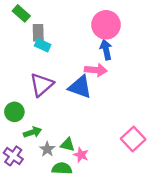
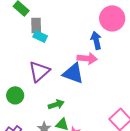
pink circle: (106, 25) -> (112, 18), moved
green arrow: (33, 132) -> (56, 104), moved

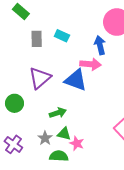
gray rectangle: (36, 25) -> (37, 39), moved
cyan rectangle: (40, 36) -> (62, 36), moved

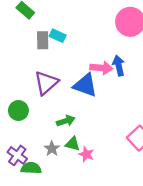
cyan rectangle: (62, 36) -> (58, 36), moved
blue arrow: (100, 45) -> (119, 66), moved
green semicircle: (59, 156) -> (31, 168), moved

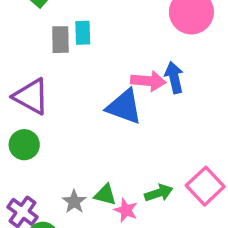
cyan rectangle: (58, 36) -> (83, 33), turned 63
purple triangle: (46, 83) -> (31, 96), moved, turned -50
green arrow: (66, 121) -> (159, 193), moved

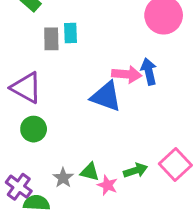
green circle: (24, 145) -> (34, 129), moved

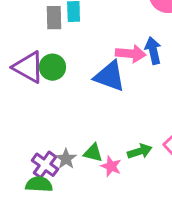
green circle: (34, 129) -> (52, 67), moved
purple cross: (19, 187) -> (45, 165), moved

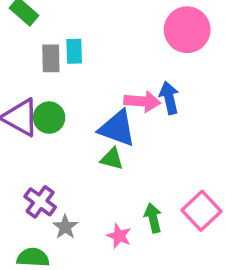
green arrow: (140, 151) -> (153, 218), turned -85
green triangle: (93, 153) -> (112, 159), moved
purple cross: (45, 165) -> (40, 202), moved

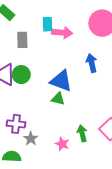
cyan rectangle: (74, 51) -> (48, 24), moved
pink arrow: (142, 101) -> (62, 33), moved
purple cross: (40, 202) -> (16, 124), turned -30

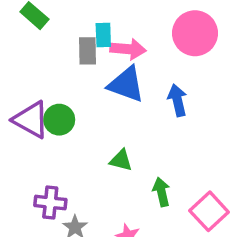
gray rectangle: (22, 40) -> (87, 51), moved
blue triangle: (61, 81) -> (126, 84), moved
green arrow: (82, 133) -> (161, 192), moved

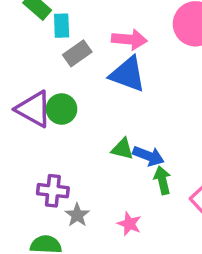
cyan rectangle: (103, 35) -> (62, 26), moved
gray rectangle: (87, 51) -> (77, 53), moved, turned 56
blue arrow: (177, 100) -> (148, 156), moved, turned 124

